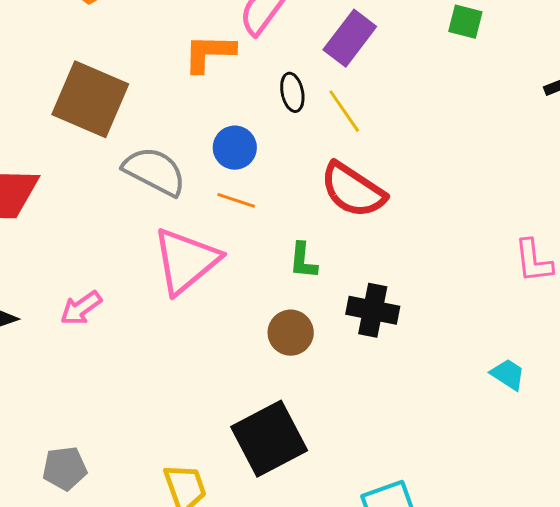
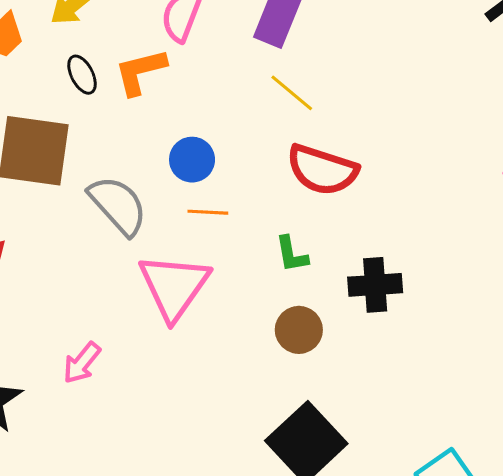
black ellipse: (292, 92) -> (82, 75), moved
gray semicircle: (155, 171) -> (118, 205), turned 36

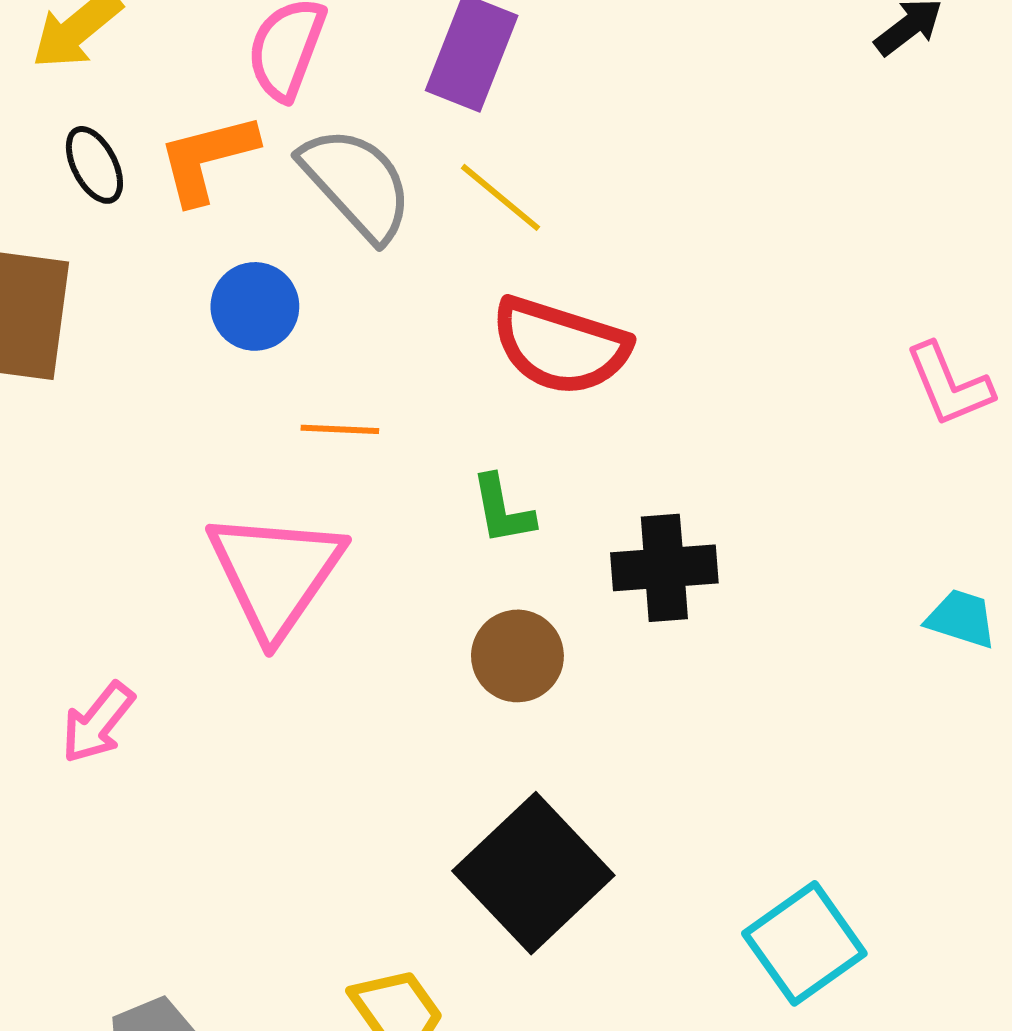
blue circle: (192, 160) -> (255, 306), moved
gray semicircle: (118, 205) -> (357, 184), moved

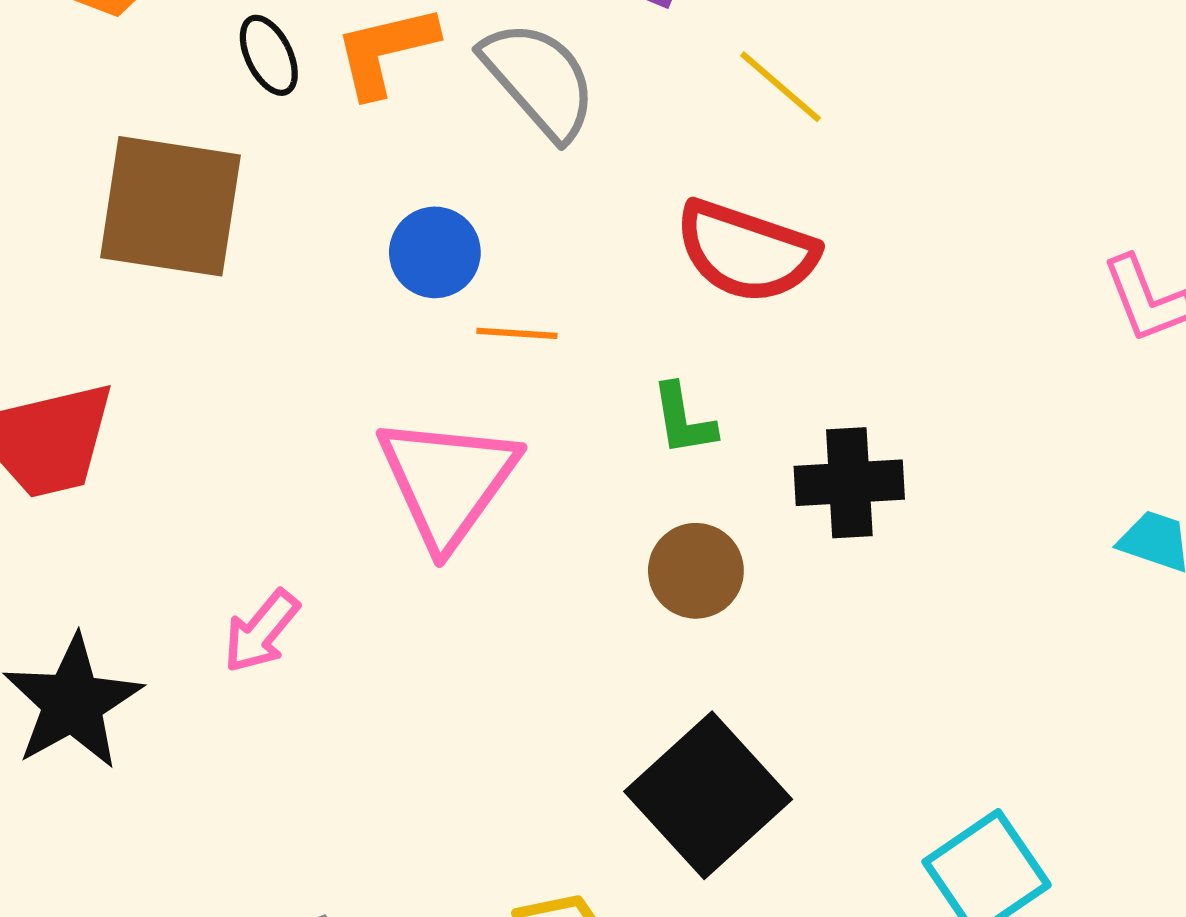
yellow line: (501, 197) -> (780, 87), moved
blue circle: (255, 306) -> (435, 252), moved

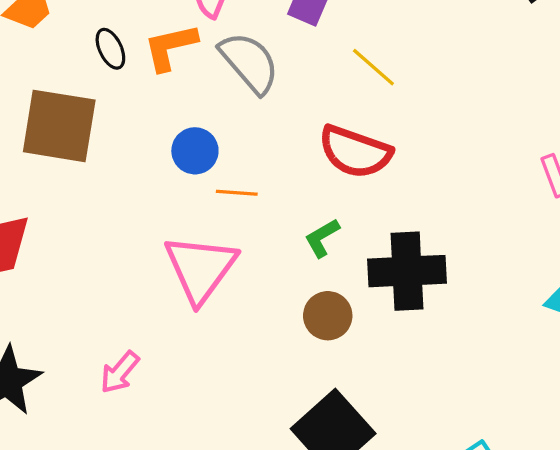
green L-shape: (683, 419) -> (322, 238), turned 69
black cross: (849, 483) -> (407, 271), size x1.4
pink arrow: (261, 631) -> (120, 372), moved

